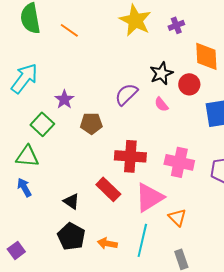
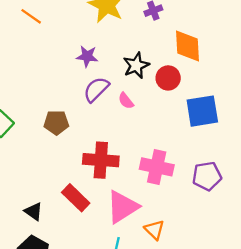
purple star: (64, 99) -> (87, 56), moved, turned -30
pink semicircle: (161, 104) -> (126, 101), moved

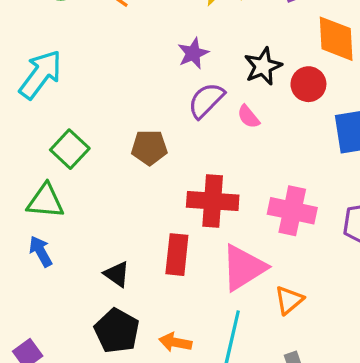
purple star: (87, 56) -> (193, 53), turned -30
red rectangle: (76, 198) -> (177, 255), turned 52
orange triangle: (154, 230) -> (289, 300), turned 35

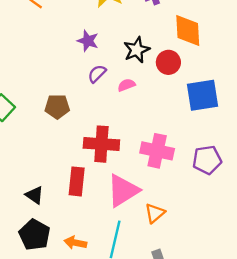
purple star: (193, 53) -> (88, 41), turned -30
purple semicircle: (206, 100) -> (97, 74), size x0.7
pink semicircle: (248, 117) -> (126, 85), turned 108

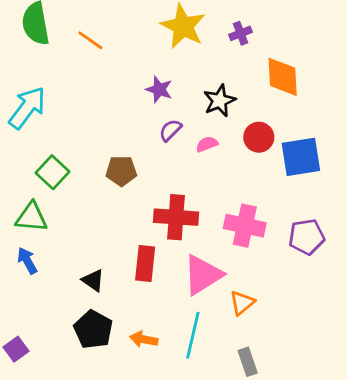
red circle: (168, 62) -> (259, 137), moved

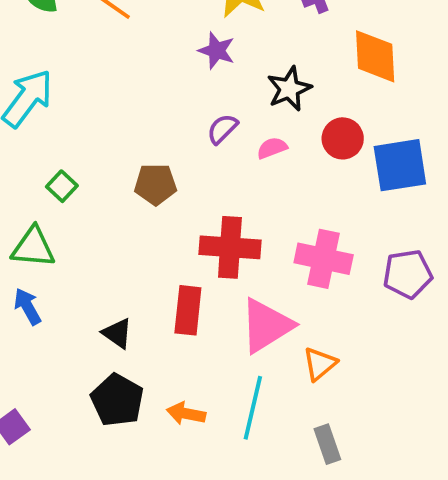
purple star: (159, 89) -> (217, 51), moved
green square: (52, 172) -> (62, 186), size x0.7

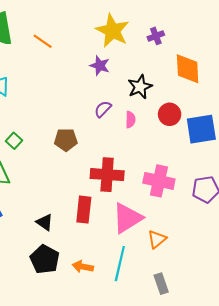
pink semicircle: (272, 148) -> (130, 120), turned 112

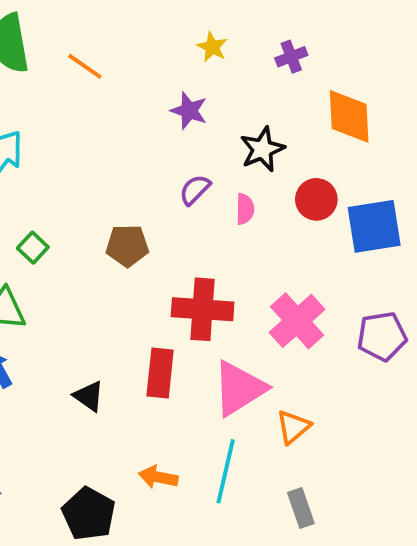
yellow star: (112, 31) -> (212, 47), size x0.5
pink cross: (159, 181) -> (297, 321), turned 36
black pentagon: (45, 259) -> (89, 514), moved

